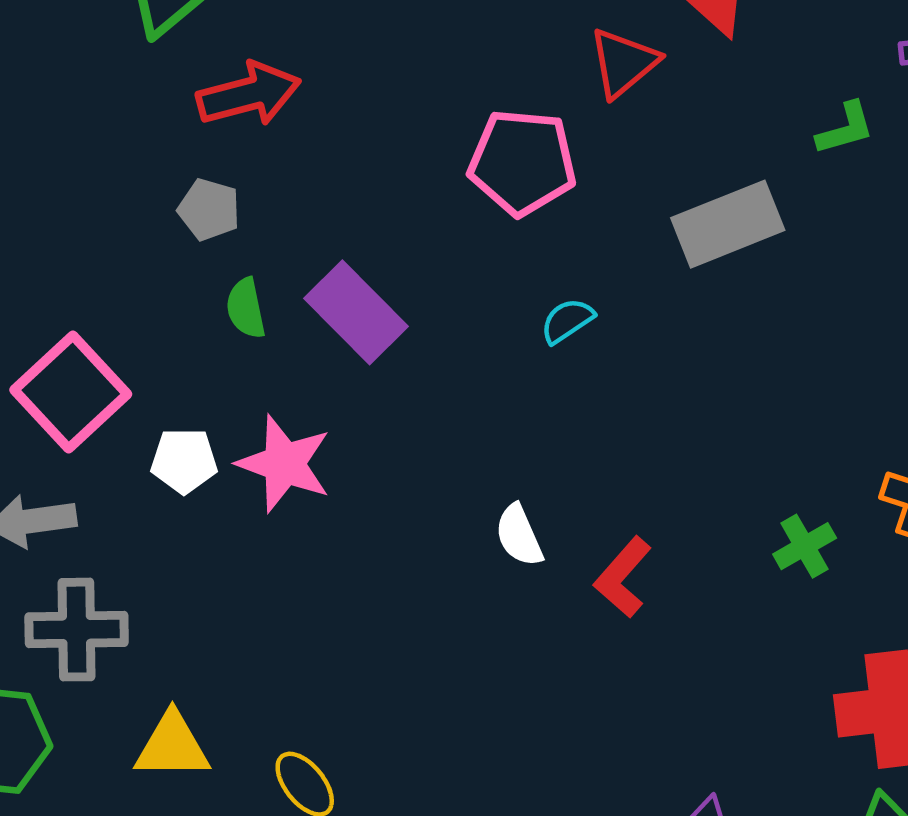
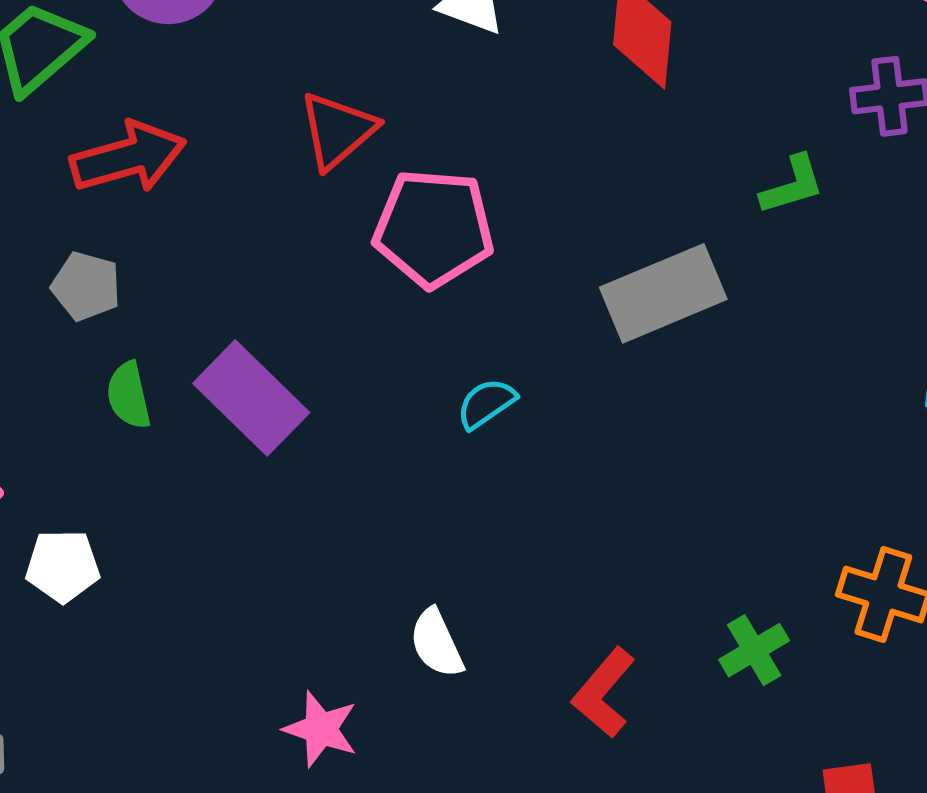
red triangle: (623, 63) -> (337, 130), moved
pink star: (284, 464) -> (321, 729), moved, size x0.7
red L-shape: (623, 577) -> (604, 693), moved

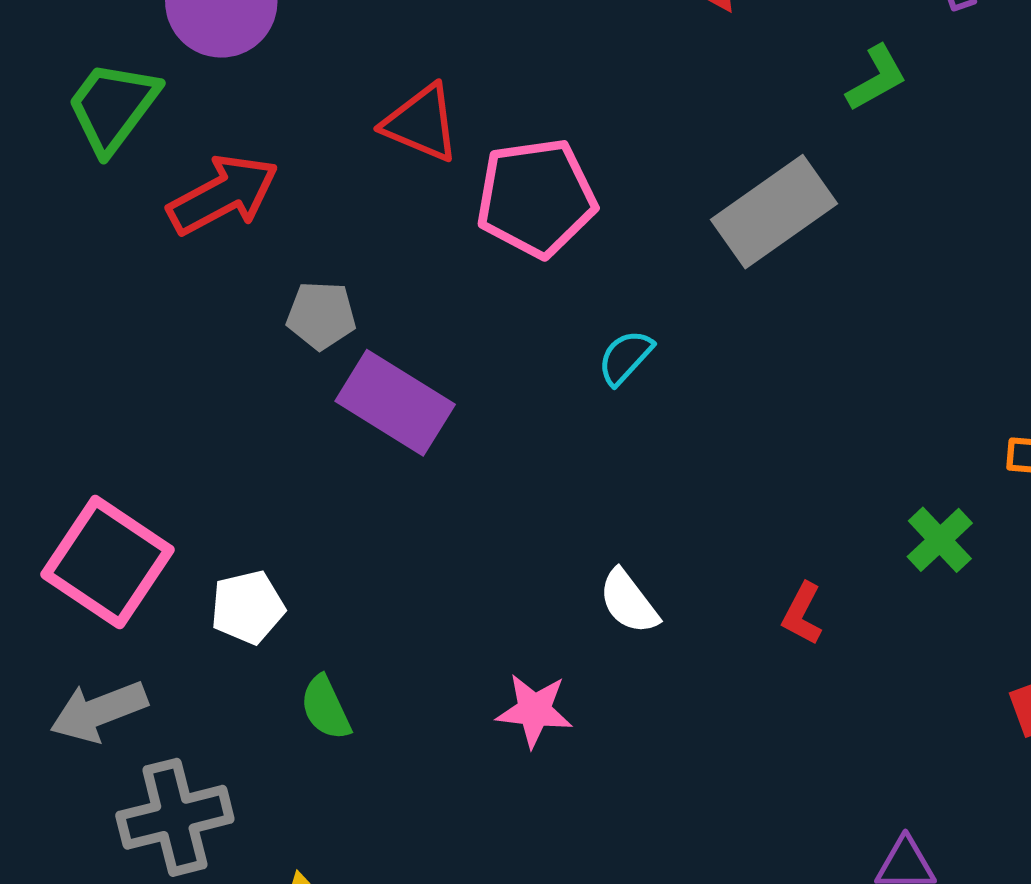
red triangle: (337, 130) -> (421, 123), turned -44
gray pentagon: (86, 286) -> (321, 315), moved
green semicircle: (129, 395) -> (326, 708), moved
red L-shape: (604, 693) -> (802, 614), size x0.7

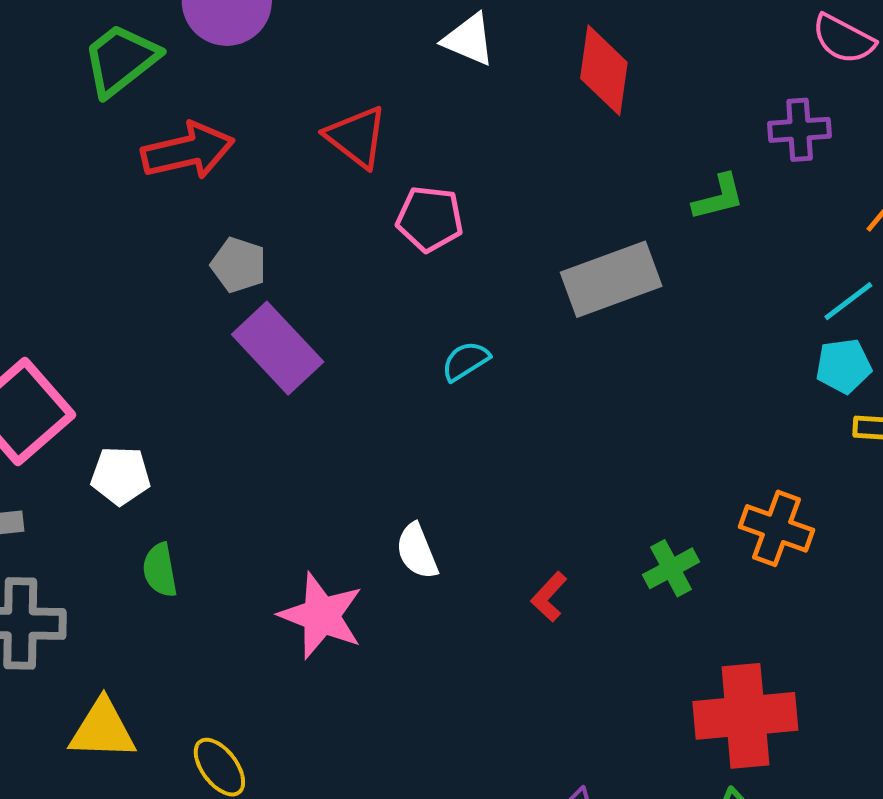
pink pentagon: (536, 198) -> (430, 219), size x0.7
pink star: (534, 710) -> (321, 616), size x1.4

